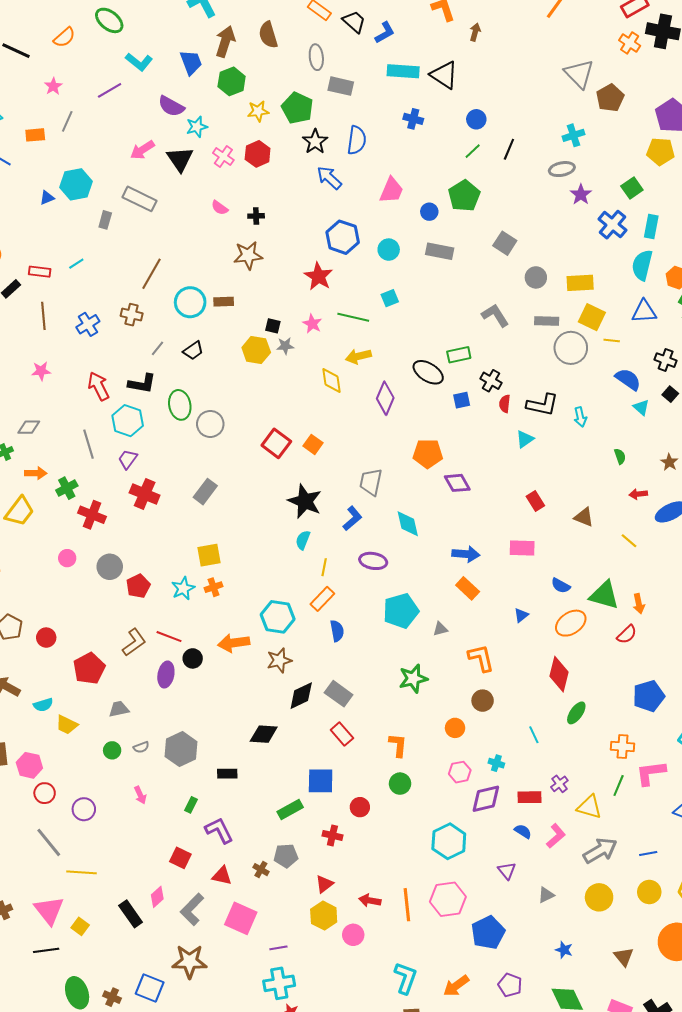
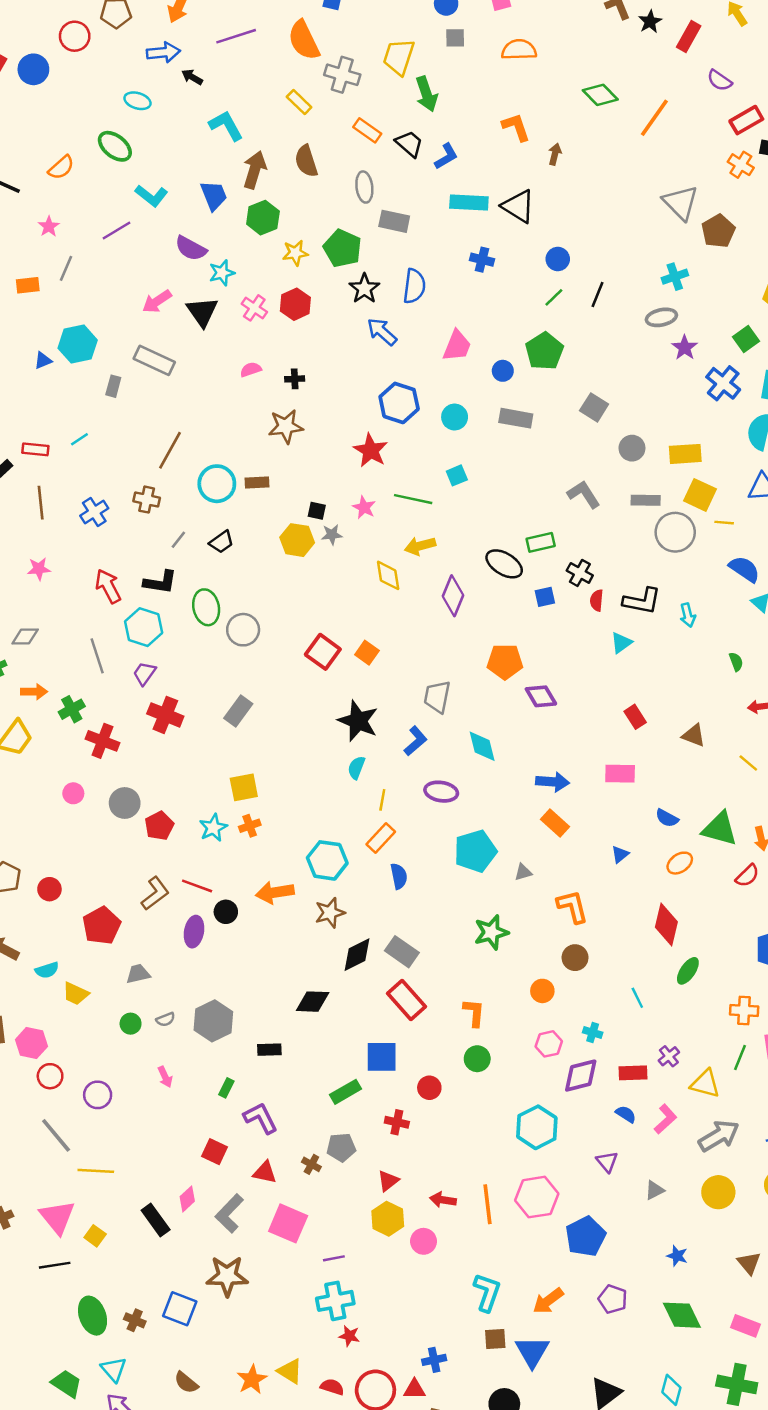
pink semicircle: (220, 208) -> (251, 370), turned 126
orange ellipse: (571, 623) -> (680, 863), size x0.7
red rectangle: (342, 734) -> (407, 1000), size x1.4

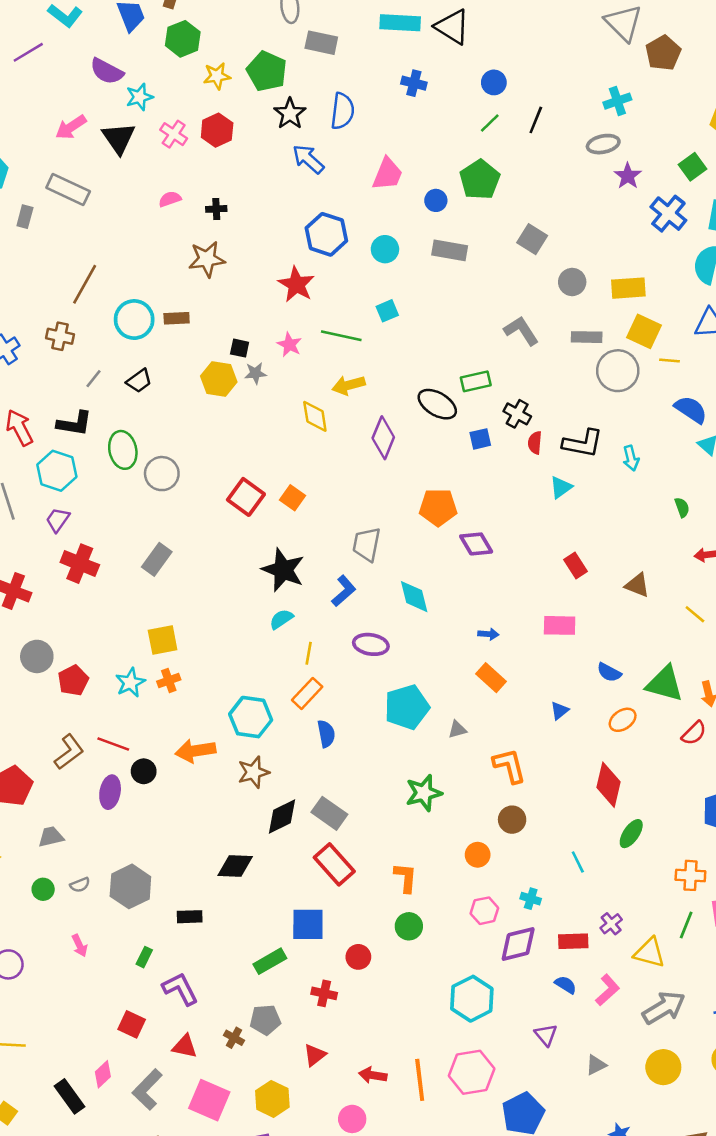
cyan semicircle: (356, 768) -> (281, 619), turned 35
blue arrow: (553, 782) -> (488, 634), size x0.6
yellow hexagon: (388, 1219) -> (272, 1099), moved

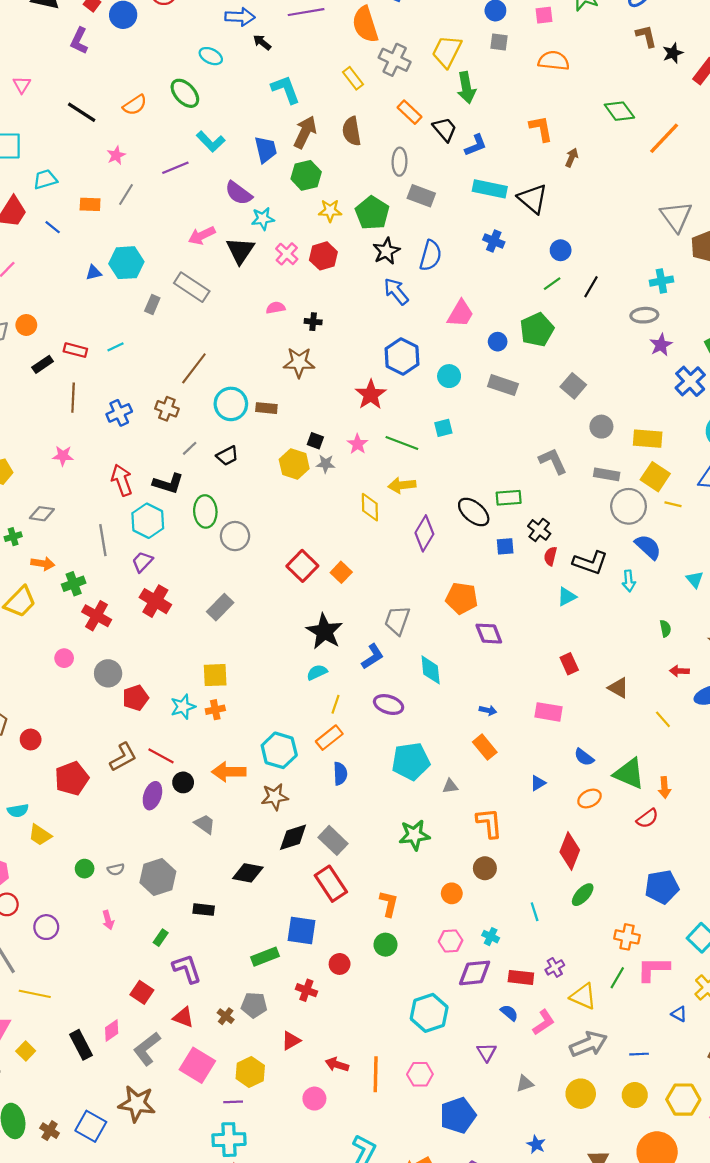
blue semicircle: (691, 410) -> (648, 547), moved
gray trapezoid: (51, 837) -> (205, 824), moved, turned 40
pink hexagon: (472, 1072) -> (420, 1074), size x0.7

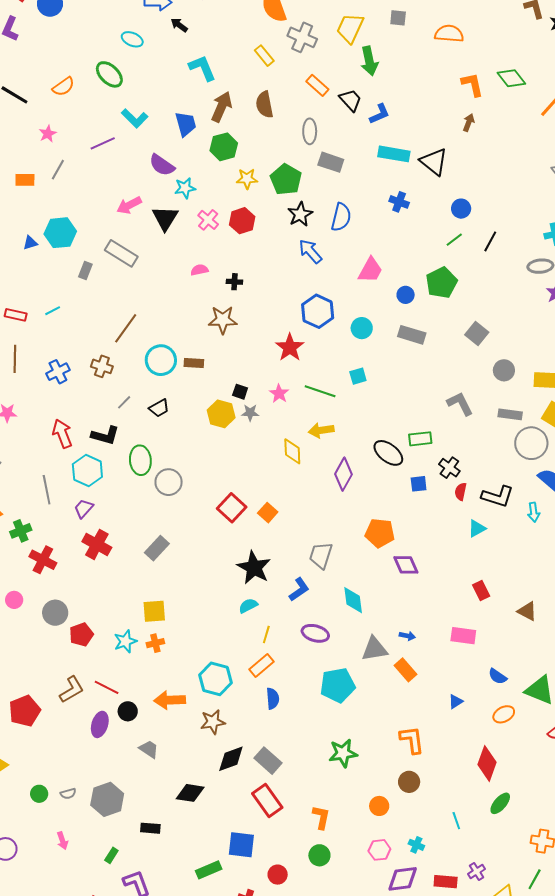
orange L-shape: (541, 129) -> (472, 84), moved
gray triangle: (450, 786) -> (374, 649), moved, size x1.8

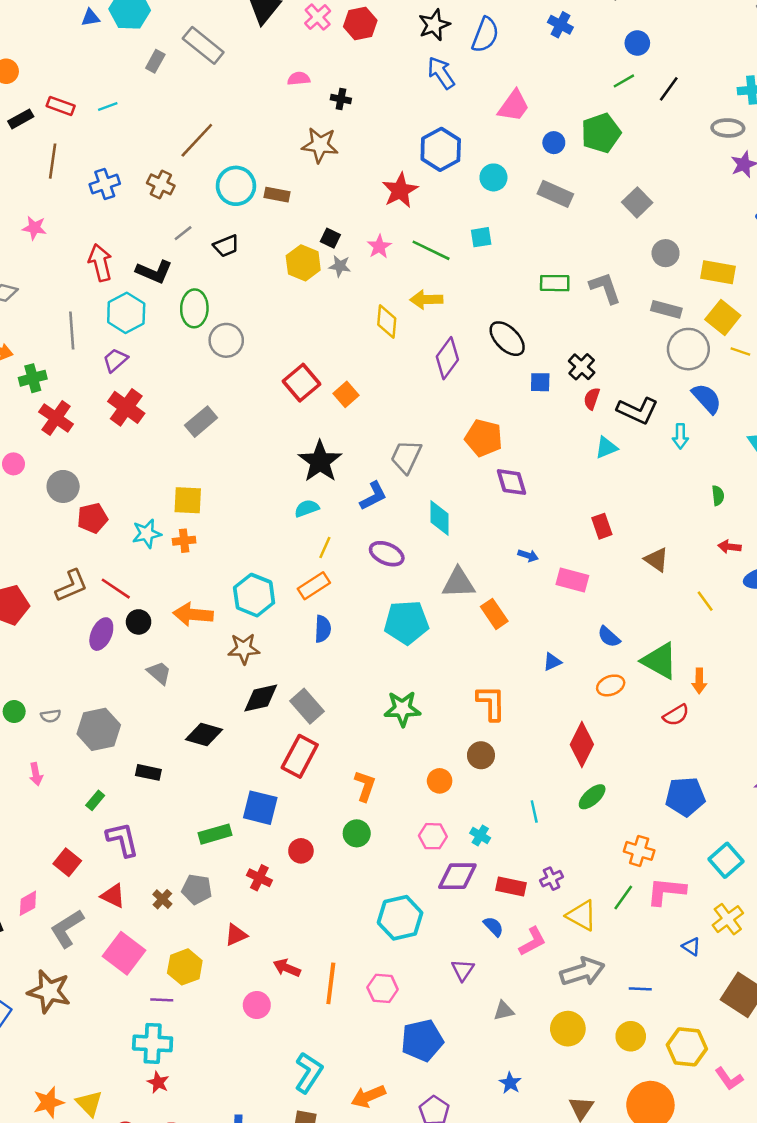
green rectangle: (420, 439) -> (555, 283), moved
blue arrow: (407, 636) -> (528, 556), moved
red rectangle: (267, 801) -> (300, 756), turned 56

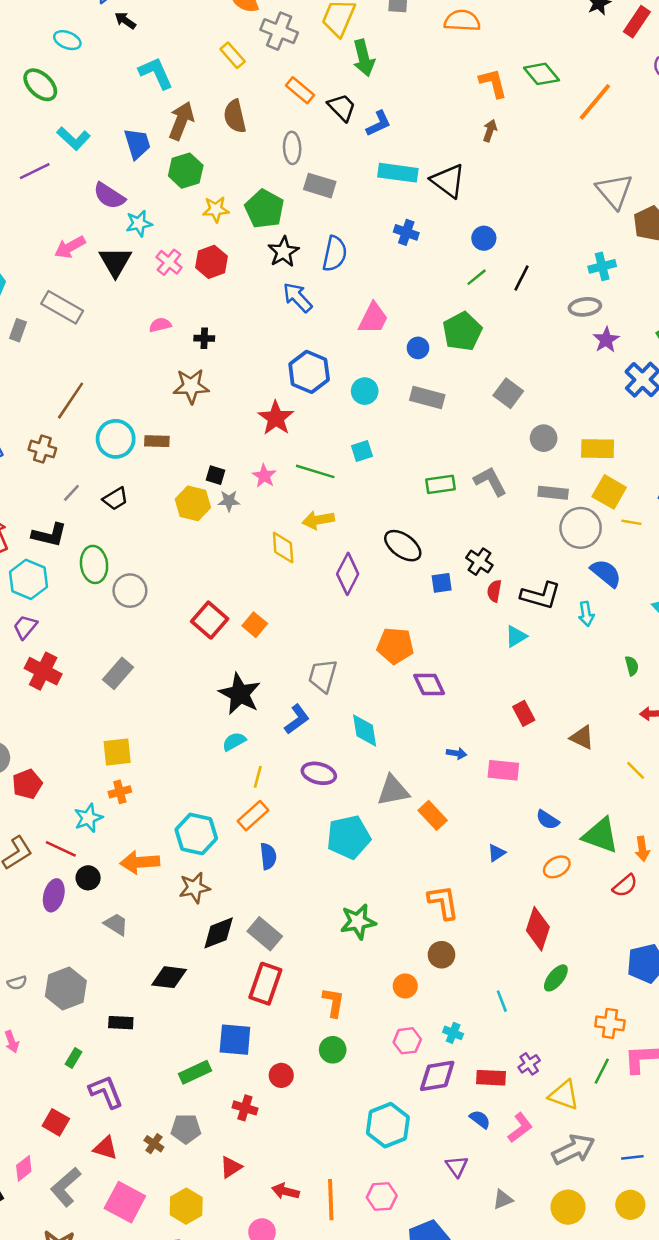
cyan star: (147, 534) -> (88, 818), moved

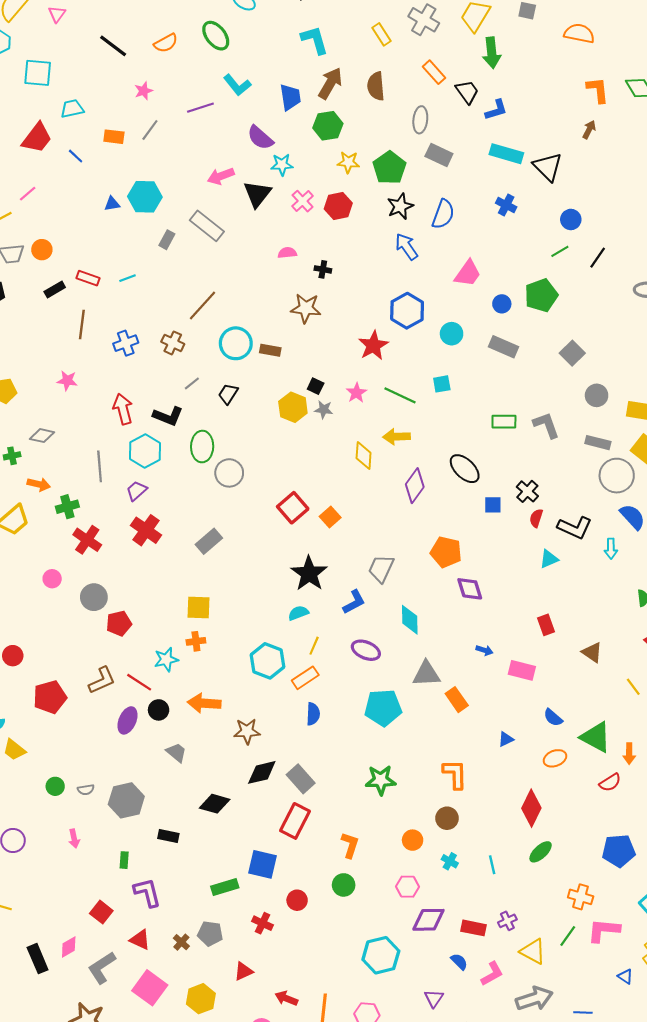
black trapezoid: (115, 499) -> (228, 394), turned 145
cyan hexagon: (196, 834) -> (268, 661), moved
cyan cross: (453, 1033) -> (450, 861), moved
green rectangle: (73, 1058) -> (124, 860), turned -35

